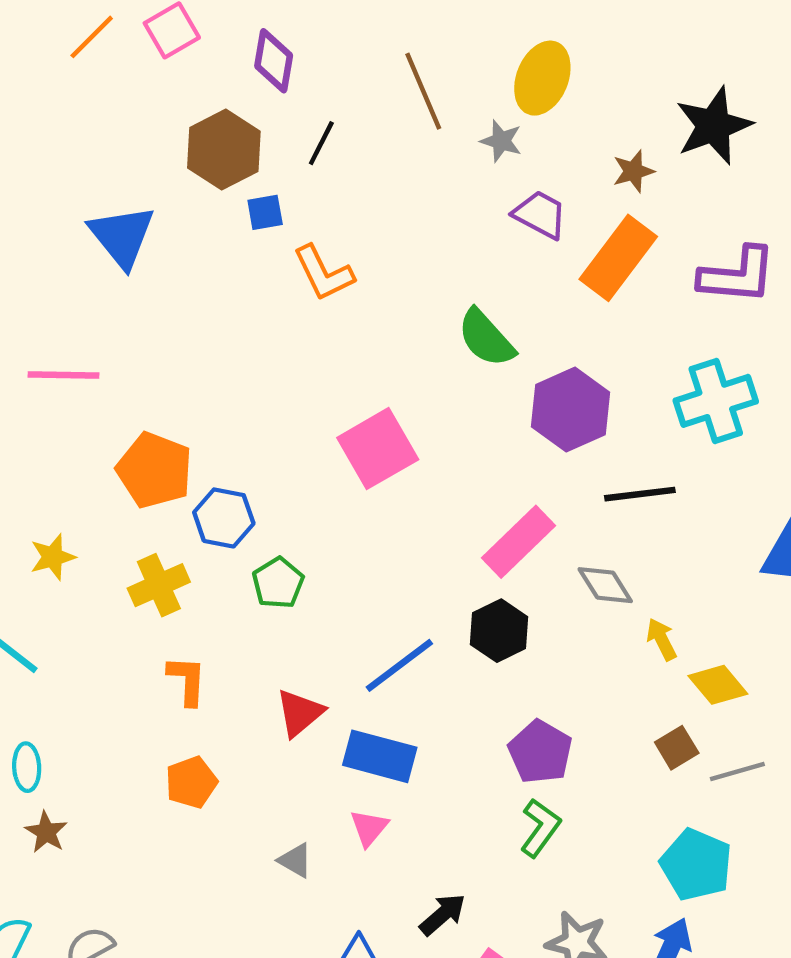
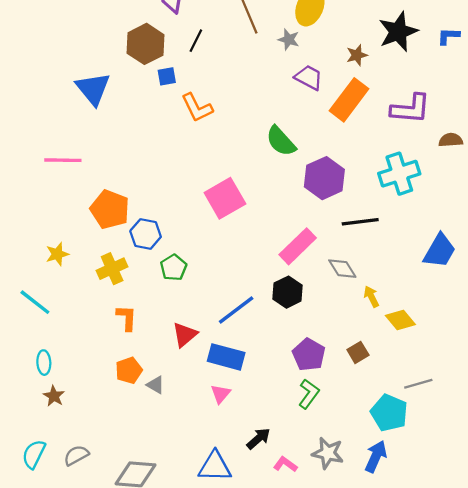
brown square: (677, 748) -> (358, 352), moved
gray line: (737, 771) -> (418, 384), moved
gray triangle: (295, 860) -> (156, 385), moved

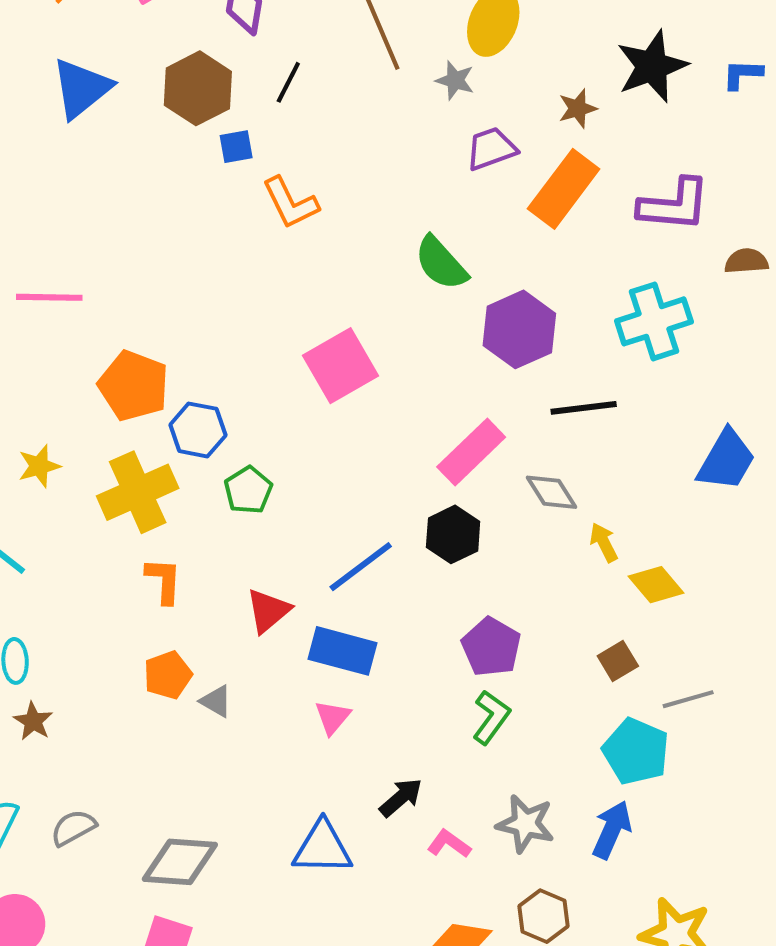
purple trapezoid: (309, 77) -> (491, 149), turned -48
blue triangle: (93, 89) -> (81, 88), moved, turned 30
yellow cross: (112, 269) -> (138, 492), size x1.4
brown square: (358, 352) -> (618, 661), moved

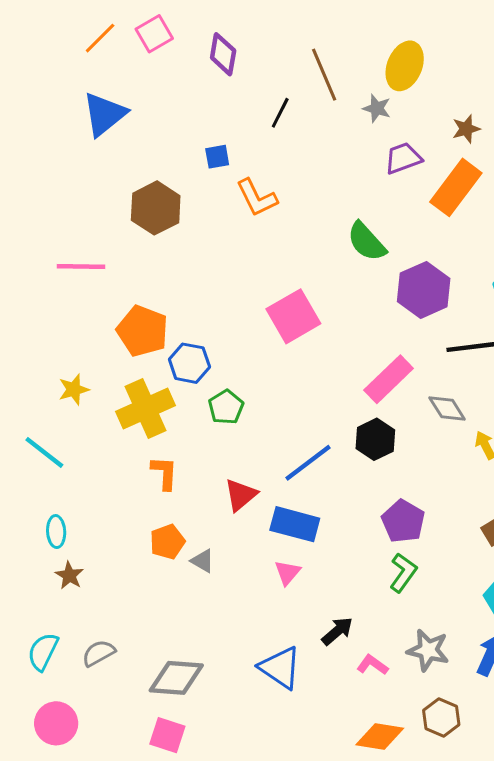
black line: (288, 82) -> (280, 113), moved
brown hexagon: (198, 88) -> (156, 208), moved
blue triangle: (322, 848) -> (280, 668), turned 33

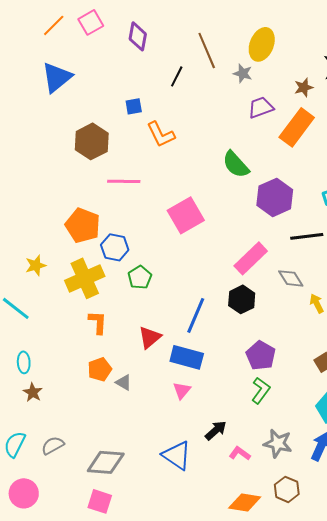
pink line: (81, 267) -> (124, 181), moved
blue line: (308, 463) -> (196, 315), turned -30

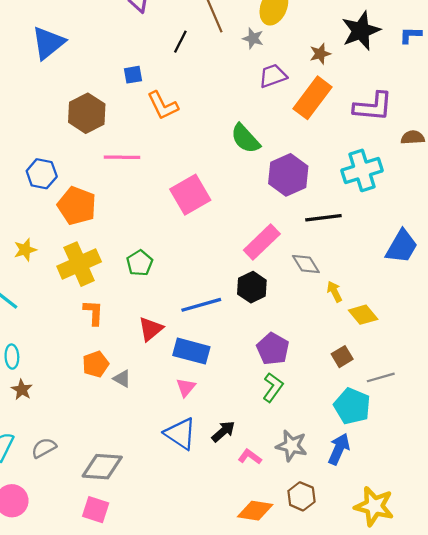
blue hexagon: (115, 247) -> (42, 174), moved
blue line: (196, 315) -> (201, 305), turned 51
blue triangle: (177, 455) -> (180, 434), moved

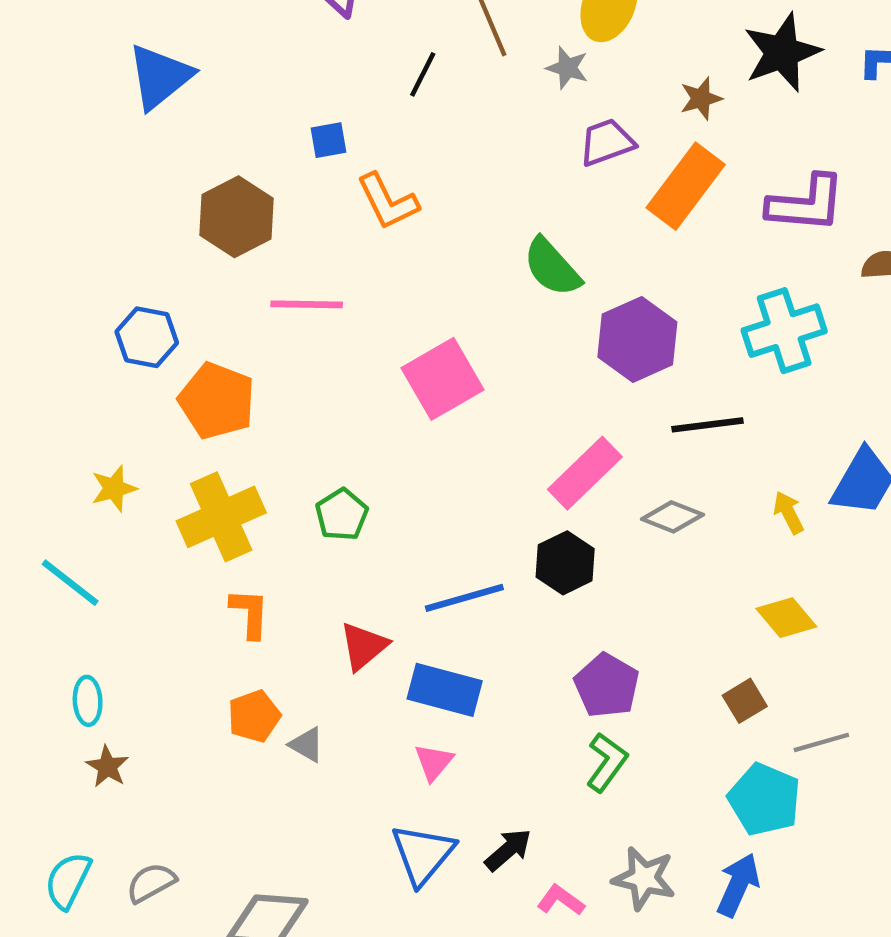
gray diamond: (306, 264) -> (672, 517), turned -36
yellow arrow: (334, 292) -> (789, 512), moved
blue triangle: (180, 434) -> (423, 854), turned 36

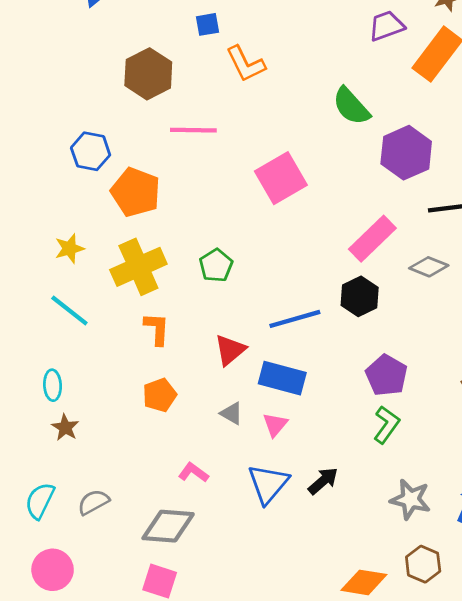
cyan line: (70, 583) -> (69, 311), moved
gray triangle: (307, 745) -> (231, 413), moved
pink L-shape: (561, 900) -> (193, 473), moved

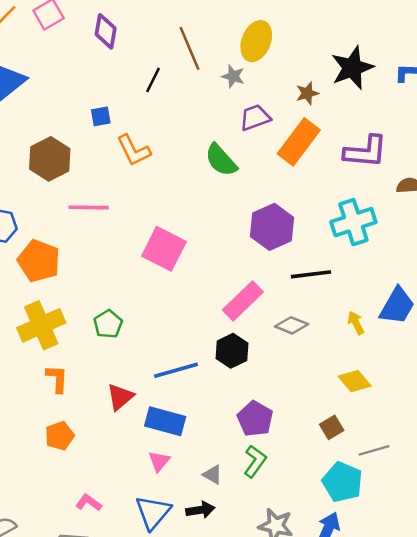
green semicircle: (351, 106) -> (221, 160), moved
pink square: (281, 178) -> (164, 249), turned -33
gray triangle: (231, 413) -> (213, 475), moved
black arrow: (323, 481) -> (200, 510), turned 32

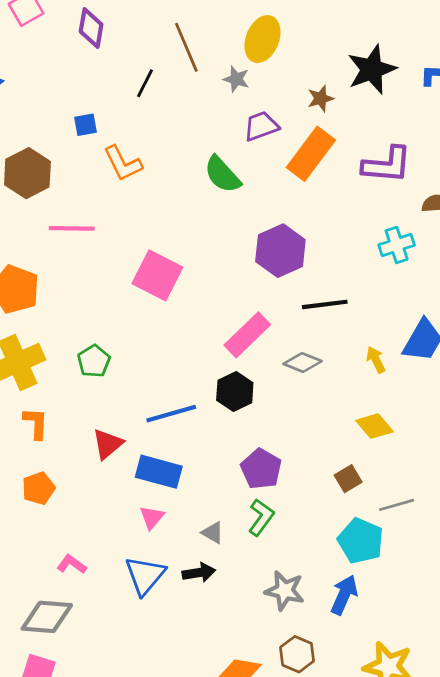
cyan cross: (353, 222) -> (397, 245), moved, size x0.7

